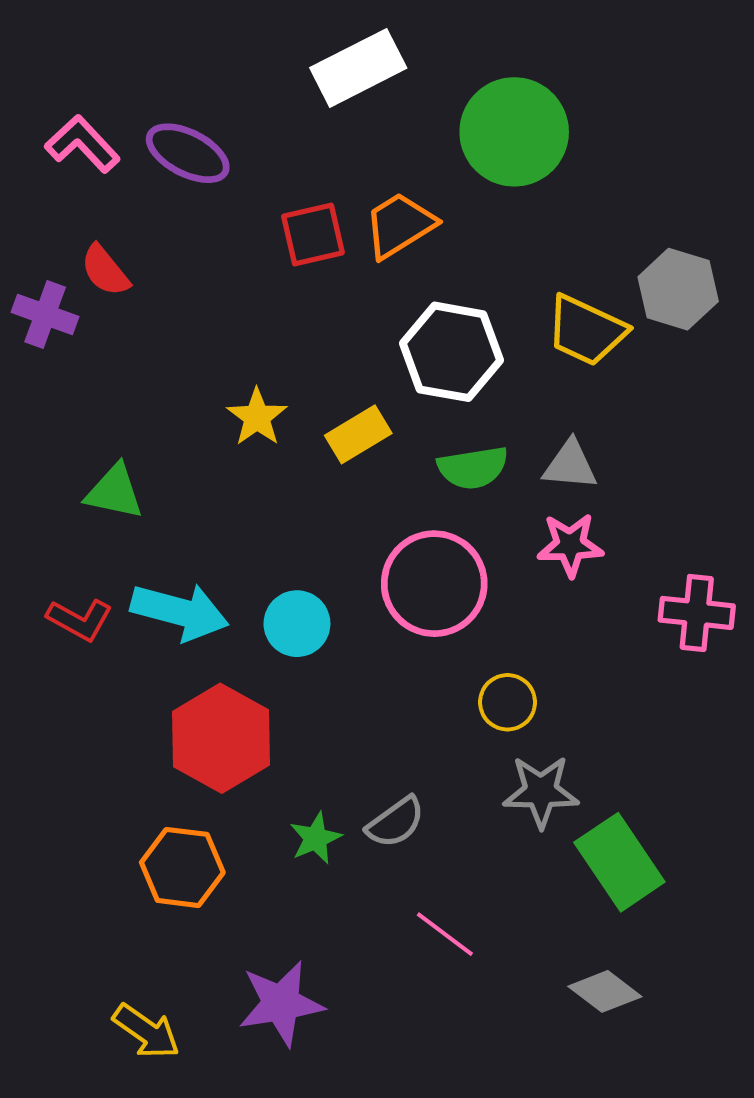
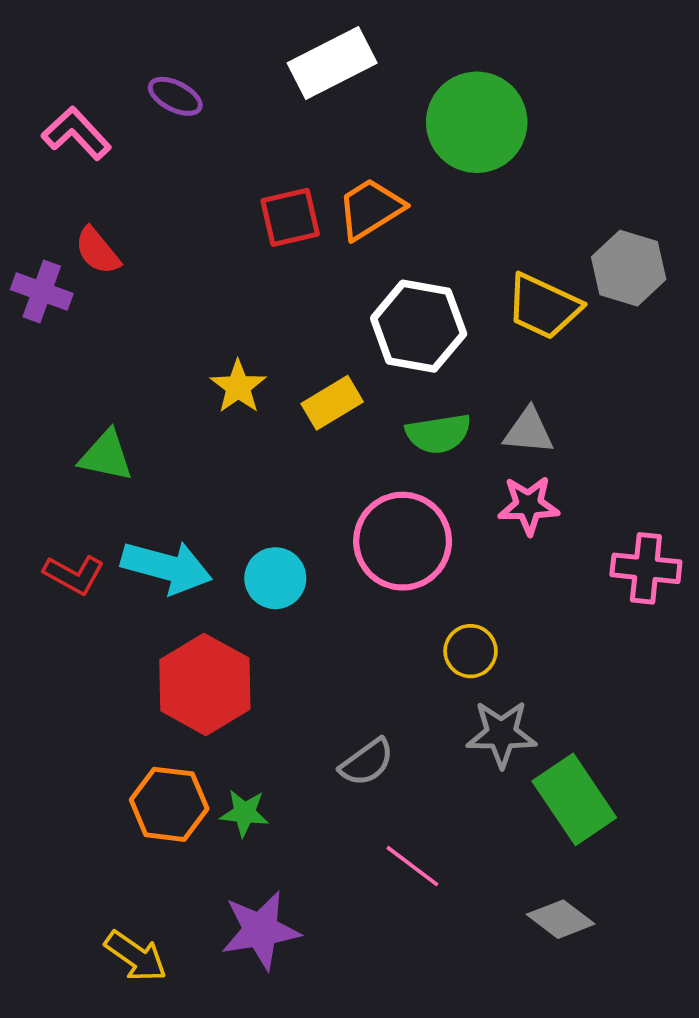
purple ellipse: (188, 153) -> (175, 96), moved, size x0.7
green star: (316, 838) -> (244, 813), moved, turned 30

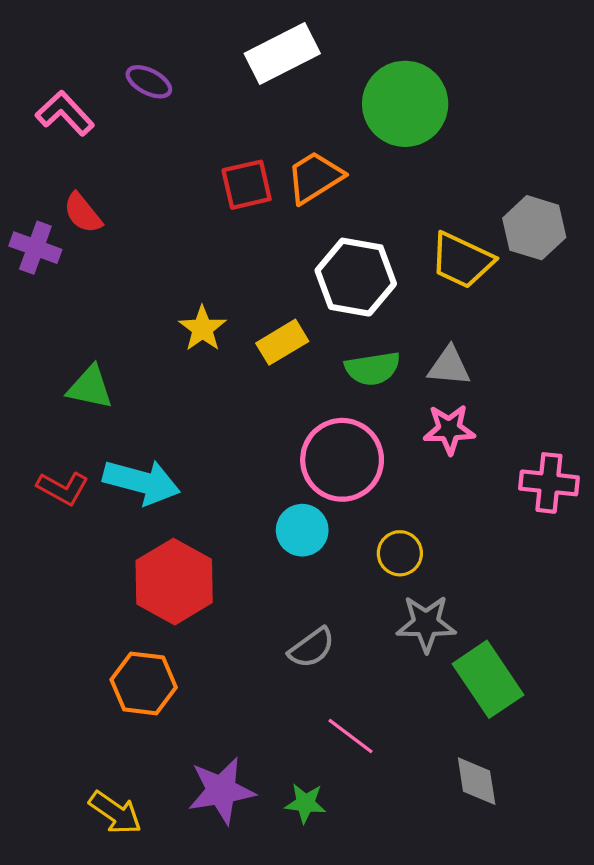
cyan circle: (275, 578) -> (302, 530), moved
green star: (244, 813) -> (305, 803), moved
gray diamond: (561, 919) -> (477, 781), turned 44

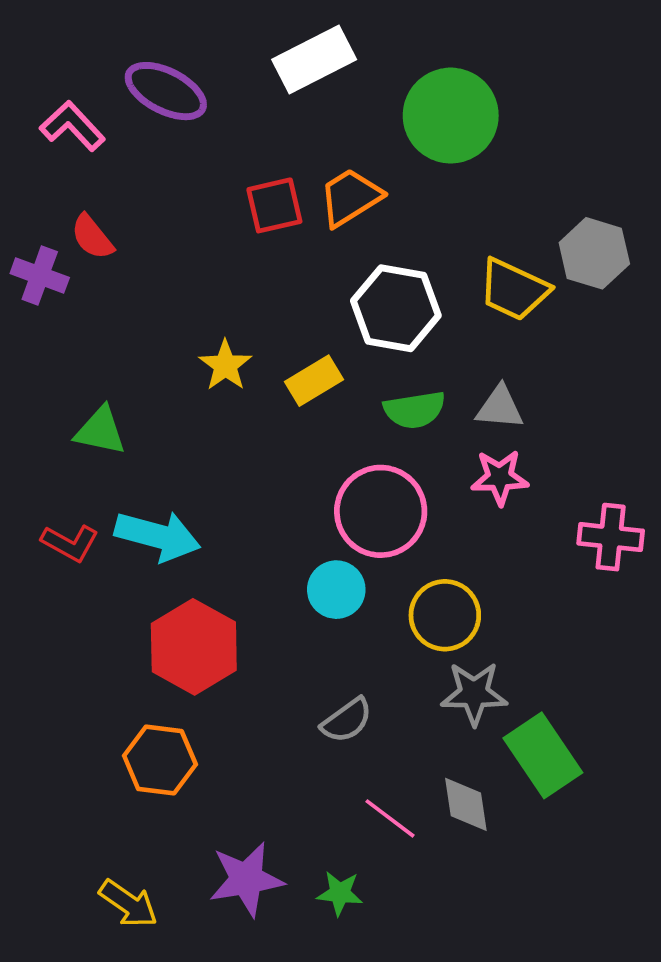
purple ellipse: (149, 82) -> (166, 91), size x1.6
yellow circle: (400, 553) -> (445, 615), size x1.4
gray diamond: (477, 781) -> (466, 804), moved

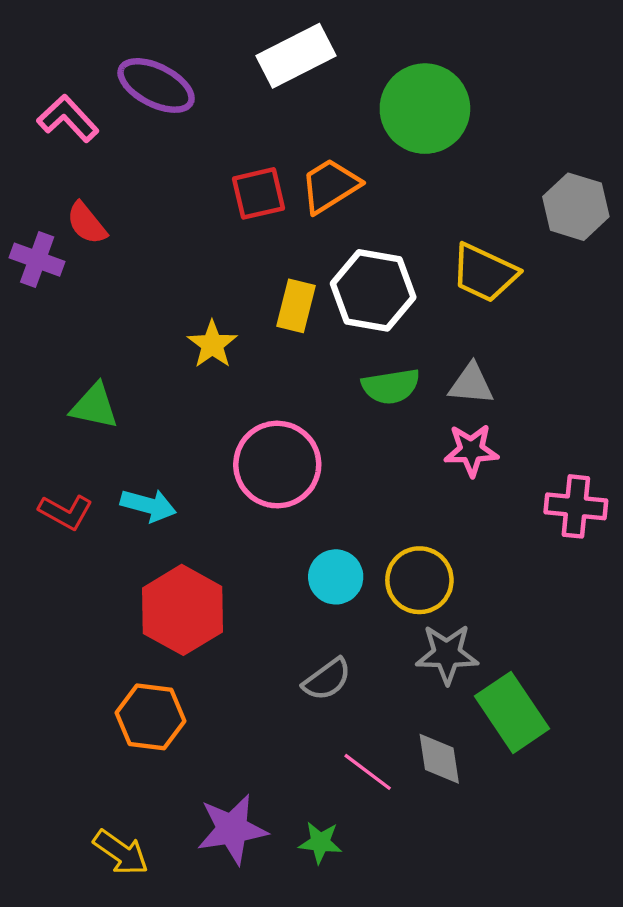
gray hexagon: (594, 253) -> (576, 207), moved
yellow rectangle: (314, 381) -> (296, 306), moved, turned -45
pink circle: (381, 511) -> (277, 465), moved
cyan arrow: (158, 536) -> (148, 505), size x0.7
cyan circle: (336, 590) -> (336, 577), moved

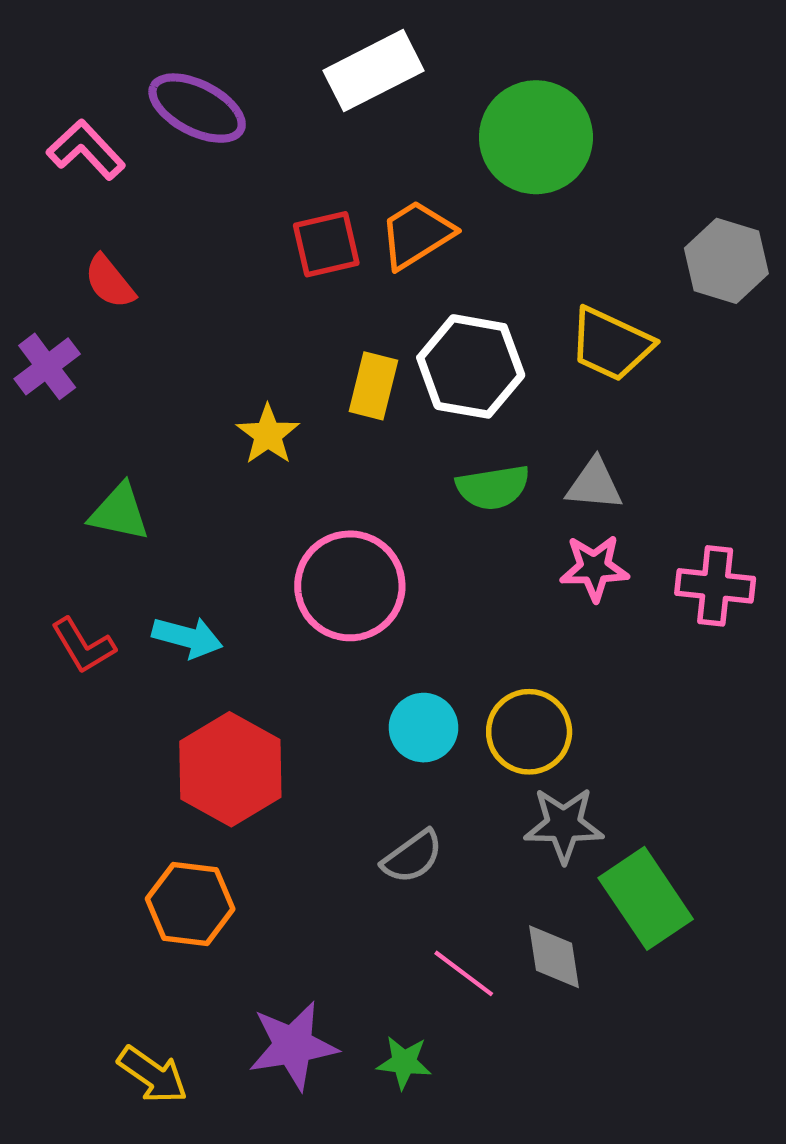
purple cross: (37, 260) -> (47, 366), moved, turned 33
pink cross: (576, 506) -> (715, 586), moved
red L-shape: (66, 512) -> (83, 646), turned 30

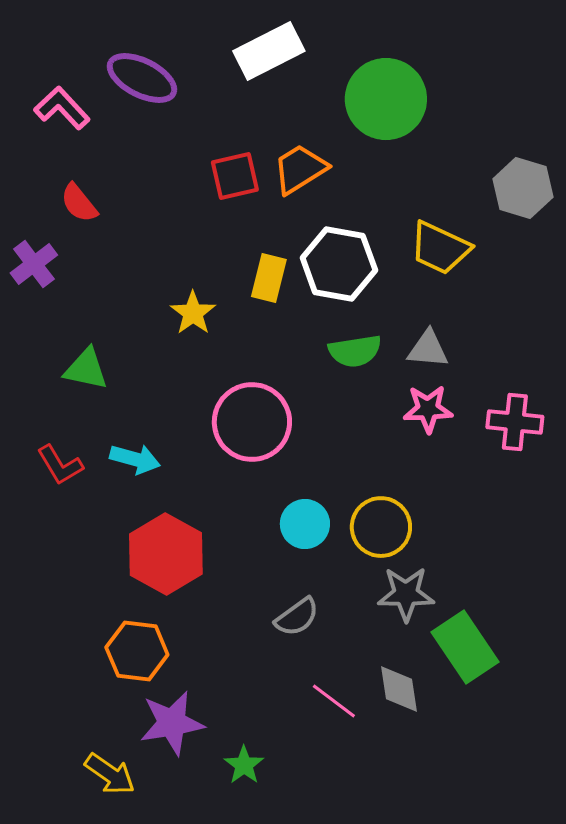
purple star: (293, 1046) -> (172, 723), moved
green star: (404, 1062) -> (244, 765), moved, turned 30

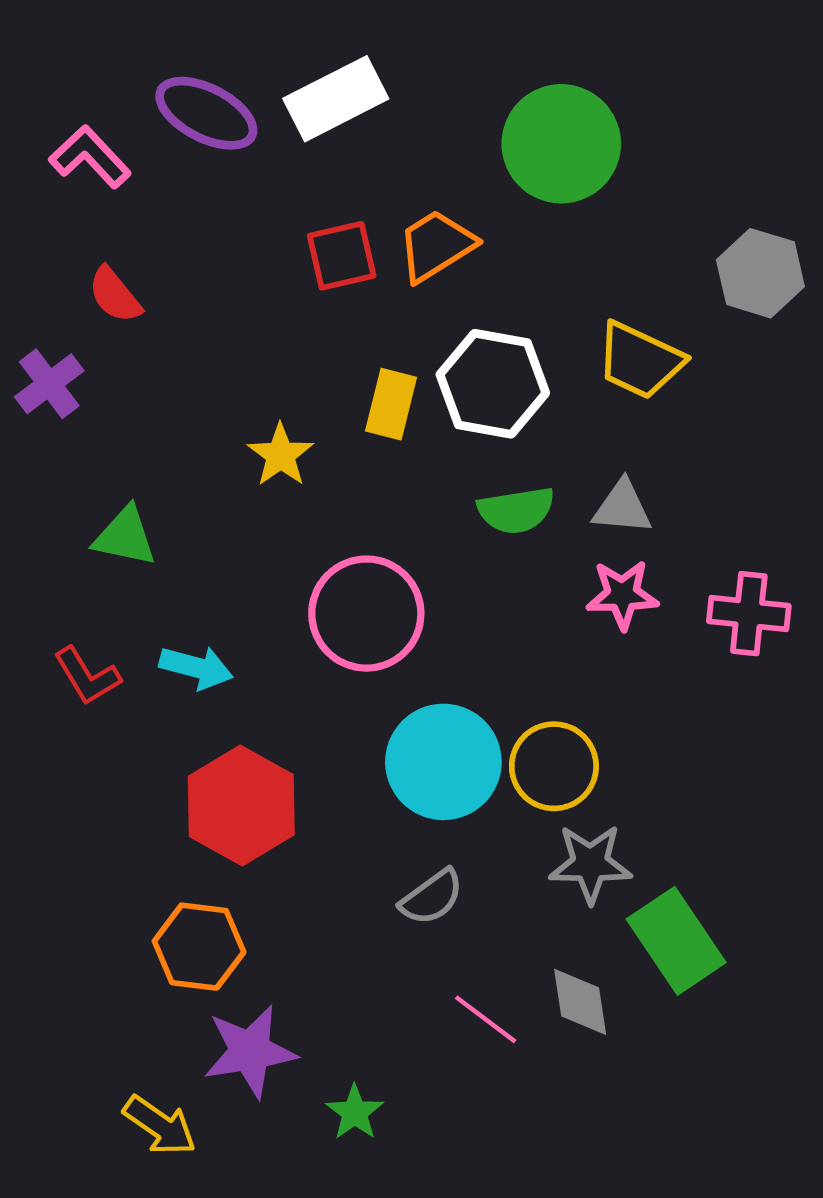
white rectangle: (269, 51) -> (336, 99), moved
cyan circle: (305, 524) -> (443, 762), size x1.6

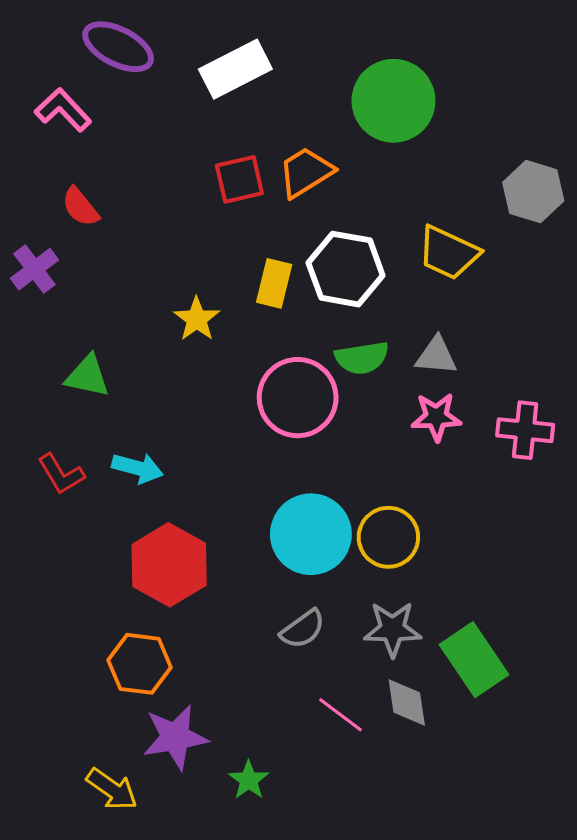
purple ellipse: (206, 113) -> (118, 47), moved
pink circle: (366, 614) -> (298, 398), moved
gray star: (590, 864) -> (392, 629), moved

